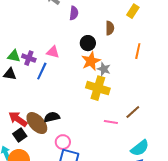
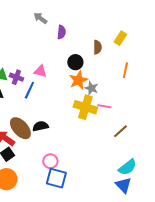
yellow rectangle: (133, 11) -> (120, 38), moved
black semicircle: (52, 117) -> (40, 126), moved
pink line: (111, 122) -> (104, 106), moved
brown ellipse: (37, 123) -> (20, 128), moved

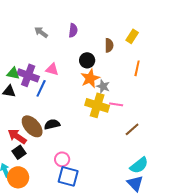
gray arrow: (40, 18) -> (41, 32), moved
purple cross: (16, 77) -> (28, 75), size x1.5

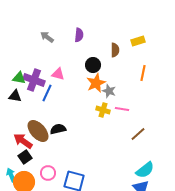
yellow rectangle: (132, 36) -> (138, 41), turned 40
yellow cross: (97, 105) -> (103, 110), size x0.6
pink circle: (62, 159) -> (48, 173), moved

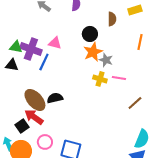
red arrow: (23, 141) -> (34, 117), moved
cyan semicircle: (145, 170) -> (142, 139), turned -30

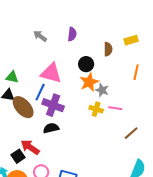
pink triangle: (55, 43) -> (51, 73), size x1.6
purple cross: (31, 49) -> (53, 105), moved
brown ellipse: (35, 100) -> (23, 107), moved

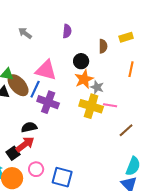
gray arrow: (40, 36) -> (25, 33), moved
brown ellipse: (23, 107) -> (18, 85), moved
yellow cross: (96, 109) -> (91, 106), size x1.6
black semicircle: (51, 128) -> (29, 127), moved
red arrow: (30, 147) -> (25, 144), turned 108

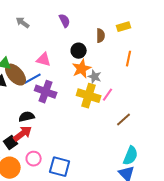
purple semicircle: (67, 31) -> (65, 21), turned -32
pink triangle: (46, 70) -> (44, 60), size x0.7
blue line: (35, 89) -> (33, 79), turned 36
pink line: (110, 105) -> (108, 95), turned -64

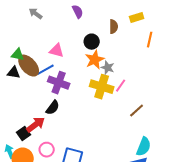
orange line: (129, 59) -> (150, 40), moved
black semicircle: (27, 117) -> (53, 108), moved, turned 140

